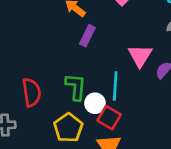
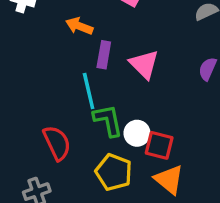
pink triangle: (140, 56) -> (144, 64), moved
cyan line: (115, 86) -> (89, 91), moved

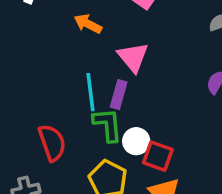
purple rectangle: (104, 55) -> (119, 95), moved
pink triangle: (144, 64) -> (133, 57), moved

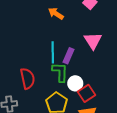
pink triangle: (133, 57) -> (93, 41), moved
red square: (158, 156) -> (86, 93), turned 30

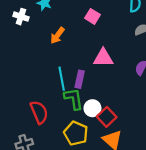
orange arrow: (56, 14) -> (57, 35), turned -77
pink triangle: (93, 41) -> (103, 58), turned -48

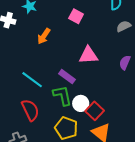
cyan line: (62, 79) -> (32, 80), moved, turned -40
purple rectangle: (80, 79) -> (67, 77), turned -63

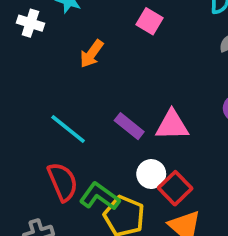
pink triangle: (88, 55) -> (172, 125), moved
green L-shape: (62, 95) -> (100, 196), moved, turned -45

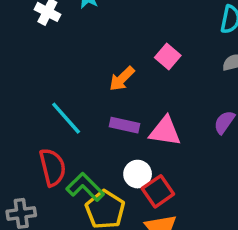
pink square: (150, 21) -> (168, 56), moved
orange arrow: (92, 54) -> (122, 79), moved
purple rectangle: (129, 126) -> (124, 125), turned -36

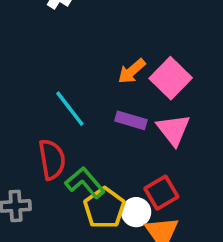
pink square: (168, 56) -> (171, 78), moved, size x1.5
pink triangle: (165, 131) -> (173, 130), turned 40
white circle: (138, 174) -> (136, 212), moved

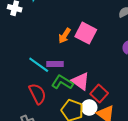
purple rectangle: (131, 120) -> (55, 64), moved
pink triangle: (173, 130) -> (81, 81), moved
green L-shape: (85, 183) -> (62, 82), moved

